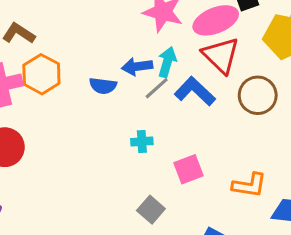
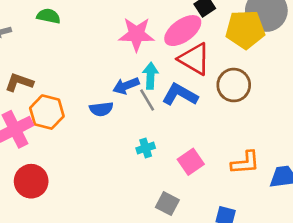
gray line: (157, 88) -> (147, 100), turned -65

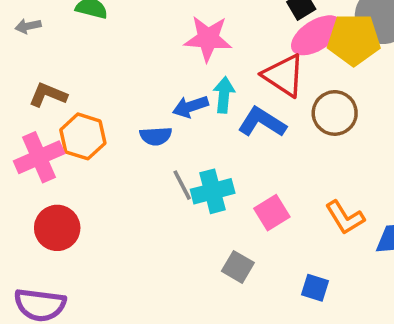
pink ellipse: (183, 31) -> (316, 35), moved
gray line: (147, 100) -> (182, 185), moved
cyan cross: (146, 148) -> (213, 191), size x1.6
orange L-shape: (245, 163) -> (345, 218), turned 60

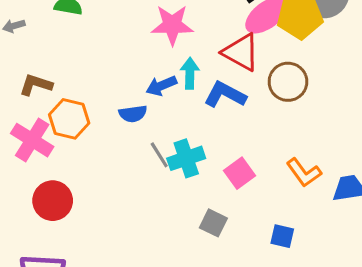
pink cross: (39, 157) -> (32, 140), turned -30

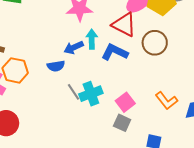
gray square: (213, 223) -> (122, 123), moved

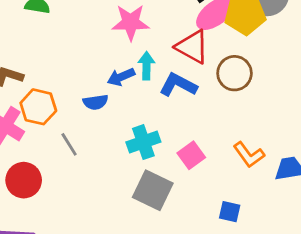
gray line: (74, 92) -> (69, 144), moved
gray square: (122, 123) -> (153, 190), moved, size x1.6

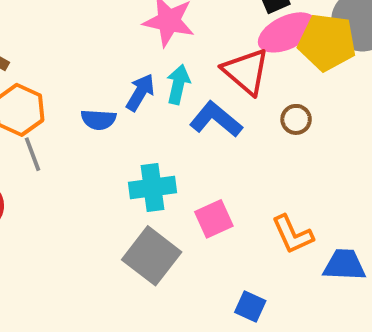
brown circle: (235, 73) -> (296, 119), size x0.6
blue arrow: (121, 77) -> (140, 92), turned 132
gray line: (69, 144) -> (33, 154), moved

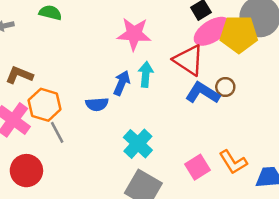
blue L-shape: (216, 119) -> (203, 93), moved
cyan cross: (152, 187) -> (138, 144), turned -32
pink square: (214, 219) -> (197, 167), moved

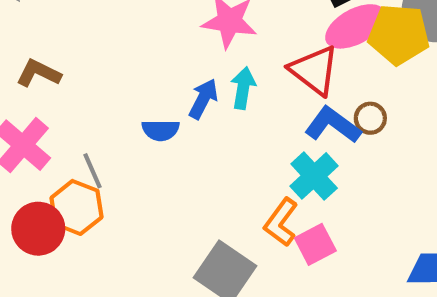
orange hexagon: (45, 105) -> (76, 207), moved
cyan cross: (138, 144) -> (314, 176), moved
orange L-shape: (233, 162) -> (281, 222), moved, turned 64

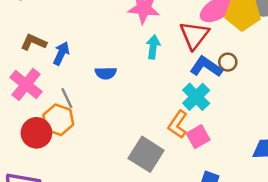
red triangle: (314, 70) -> (194, 35), turned 32
blue arrow: (203, 99) -> (61, 53), moved

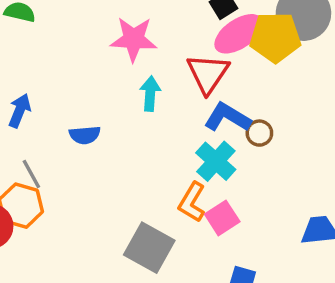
brown circle: (228, 62) -> (259, 133), moved

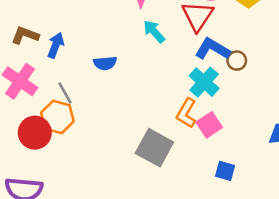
cyan arrow: (150, 94) -> (154, 32), turned -45

